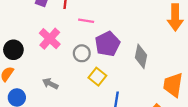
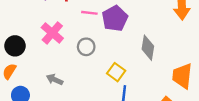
purple pentagon: (108, 44) -> (115, 18), moved
yellow square: (97, 77) -> (116, 72), moved

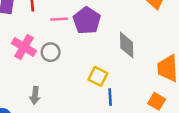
gray circle: (86, 47) -> (51, 52), moved
gray arrow: (55, 80) -> (35, 95), turned -98

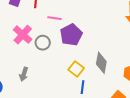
purple pentagon: (87, 20) -> (71, 35), moved
gray diamond: (127, 45) -> (101, 63), moved

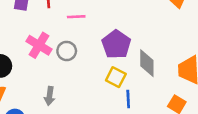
purple pentagon: (71, 35) -> (116, 44), moved

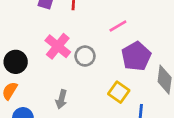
pink line: (76, 17) -> (118, 26), moved, turned -36
yellow square: (116, 77) -> (119, 92), moved

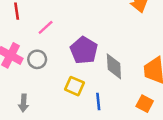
pink line: (118, 26) -> (46, 27), moved

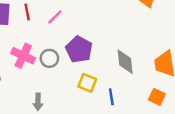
pink line: (46, 27) -> (55, 17), moved
purple pentagon: (84, 50) -> (79, 49), moved

